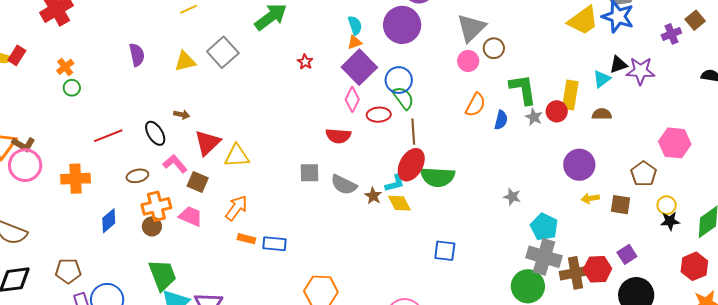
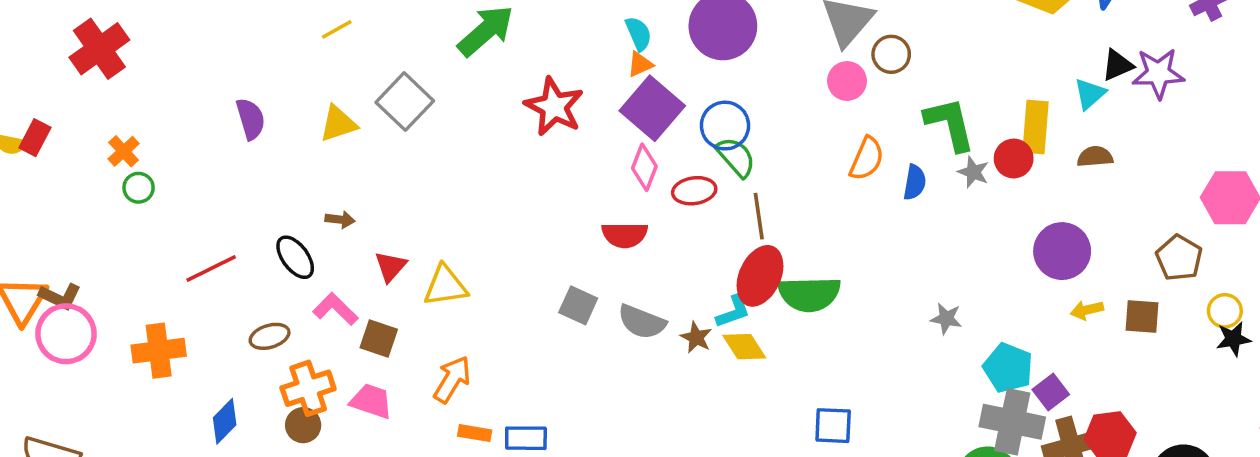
red star: (305, 62) -> (554, 107), size x2.0
red triangle: (207, 143) -> (391, 266), size x0.7
gray square: (309, 173) -> (578, 305), turned 30
purple square: (627, 254) -> (1051, 392), moved

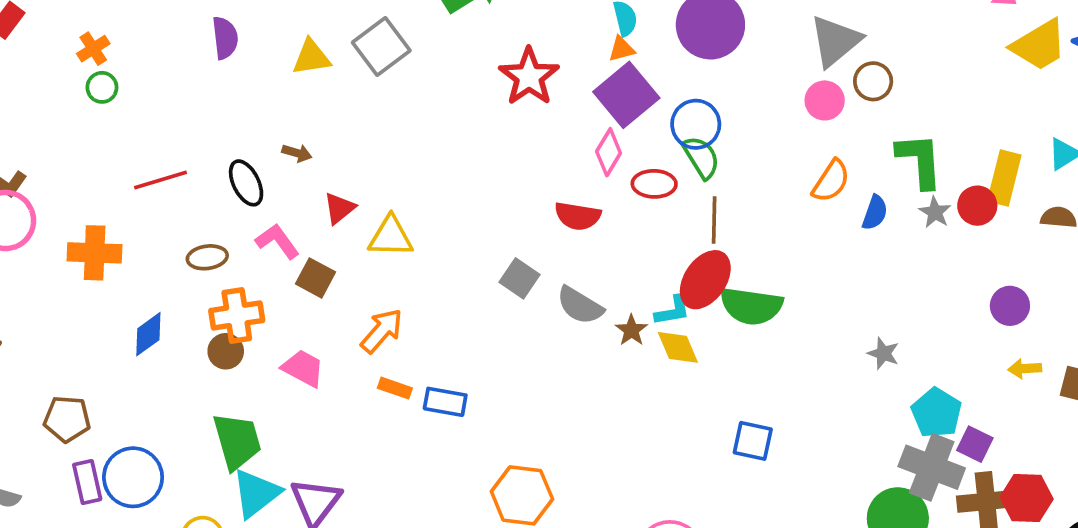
purple circle: (1062, 251) -> (1010, 306), size x0.7
purple square: (1051, 392) -> (975, 444), turned -36
pink trapezoid: (371, 401) -> (303, 368), moved

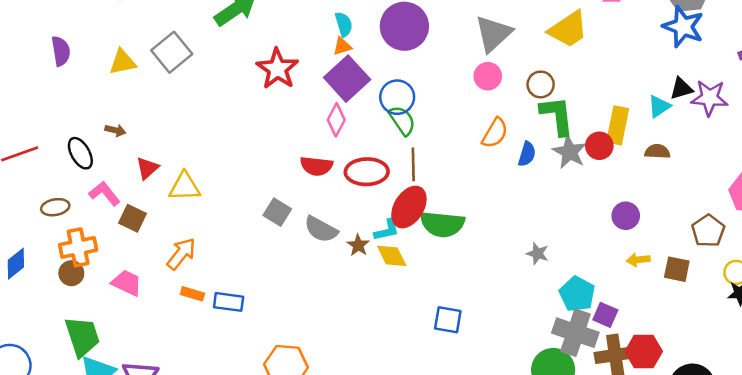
yellow trapezoid: (1039, 45) -> (568, 29), moved
brown circle: (873, 81) -> (541, 84), moved
red ellipse: (654, 184) -> (367, 172), moved, size x1.4
gray star: (935, 212) -> (570, 152), size x1.5

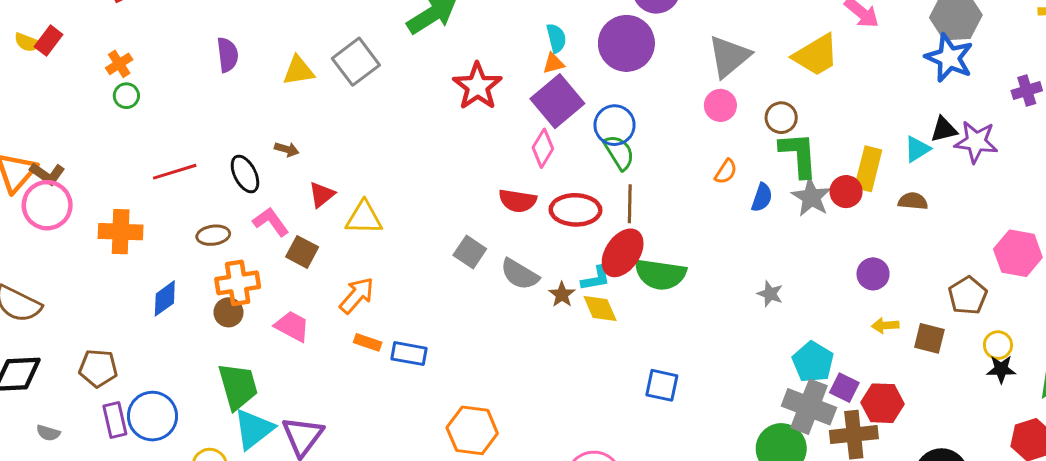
orange semicircle: (495, 133) -> (726, 172), size x0.7
gray star: (538, 254) -> (770, 294), moved
red hexagon: (644, 351) -> (883, 403), moved

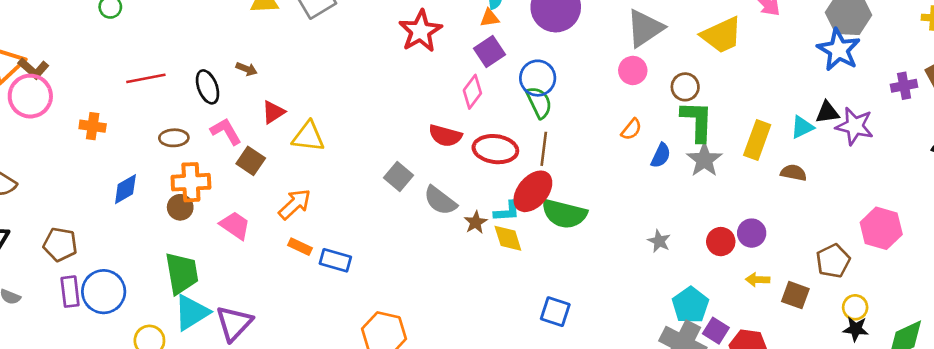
purple square: (557, 101) -> (490, 52), size x0.7
red circle: (846, 192) -> (721, 242), moved
orange cross: (121, 232) -> (93, 126), size x0.7

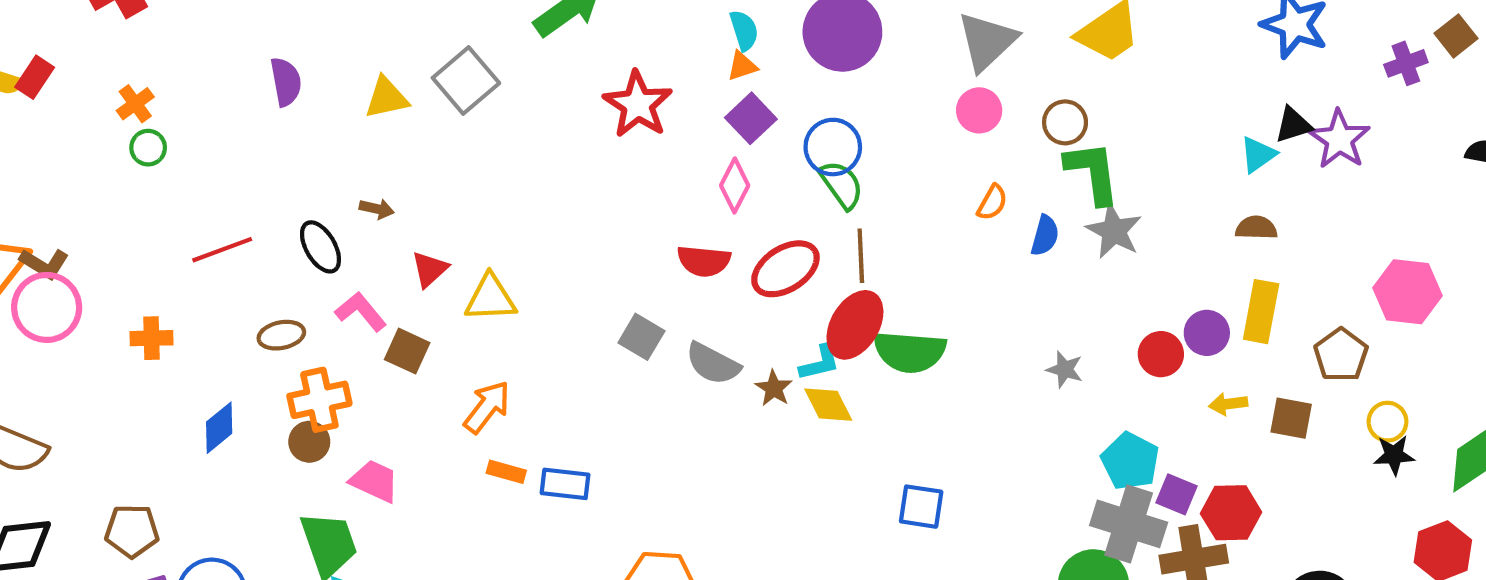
purple star: (855, 126) -> (1339, 139), turned 30
yellow rectangle: (757, 140) -> (1261, 312), moved
red ellipse: (495, 149) -> (785, 269), turned -30
pink trapezoid: (235, 225) -> (374, 481), moved

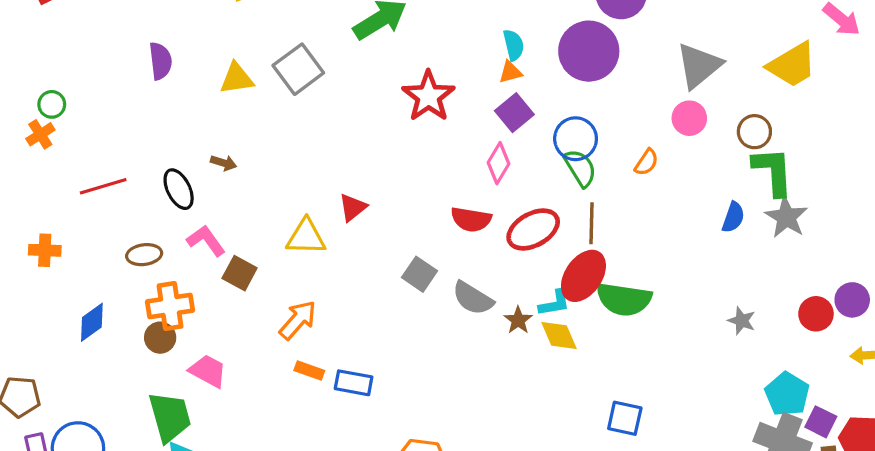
orange cross: (135, 104) -> (40, 134), moved
orange semicircle: (992, 202) -> (646, 162), moved
red triangle: (430, 269) -> (353, 208), moved

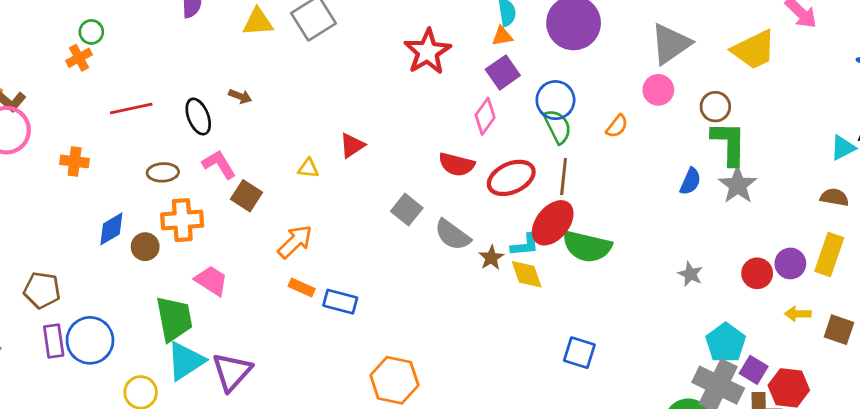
yellow triangle: (306, 237) -> (308, 168), size x0.6
brown circle: (160, 338) -> (145, 247), moved

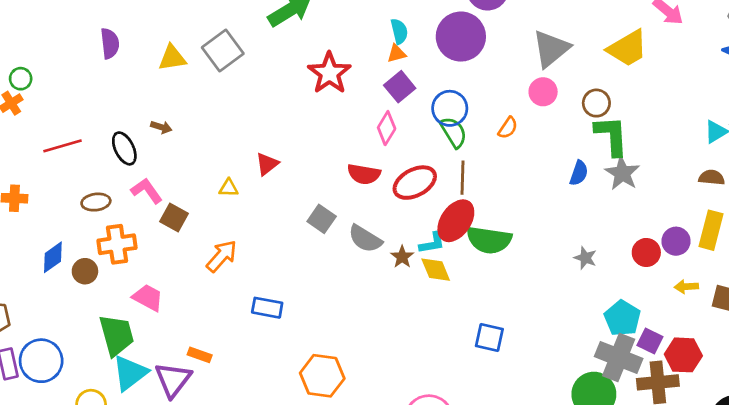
orange rectangle: (302, 288) -> (200, 355), moved

